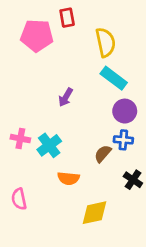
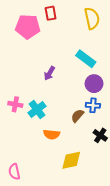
yellow semicircle: (105, 42) -> (92, 18), moved
pink semicircle: (19, 199) -> (14, 172), moved

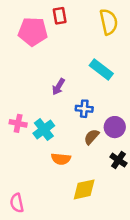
purple circle: (94, 84) -> (115, 127), moved
blue cross: (93, 105) -> (84, 109), moved

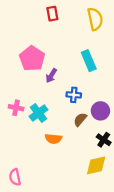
pink pentagon: (33, 32) -> (32, 59), moved, turned 30
cyan rectangle: (101, 70) -> (89, 61), turned 30
yellow diamond: (84, 189) -> (96, 165), moved

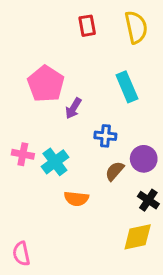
red rectangle: (52, 14) -> (87, 26), moved

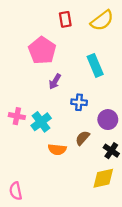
yellow semicircle: (136, 27) -> (102, 21), turned 65
pink pentagon: (46, 84) -> (42, 50), moved
brown semicircle: (115, 171) -> (82, 138), moved

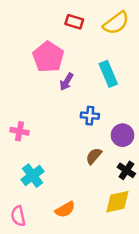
red rectangle: (65, 19) -> (74, 22), turned -63
purple arrow: (55, 82) -> (66, 82), moved
cyan cross: (41, 122) -> (33, 176), moved
orange semicircle: (57, 149) -> (65, 209), moved, turned -36

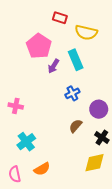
yellow semicircle: (116, 23) -> (86, 32), moved, turned 50
cyan rectangle: (108, 74) -> (76, 60), moved
blue cross: (90, 116) -> (72, 93), turned -32
orange semicircle: (65, 209) -> (42, 169), moved

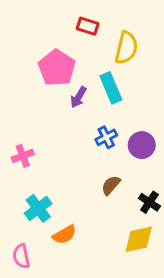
yellow semicircle: (86, 32) -> (126, 48), turned -90
pink cross: (16, 106) -> (23, 156), turned -32
purple circle: (99, 109) -> (142, 145), moved
orange semicircle: (42, 169) -> (64, 235), moved

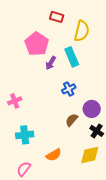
purple circle: (142, 145) -> (92, 109), moved
cyan cross: (38, 208) -> (25, 135), turned 30
orange semicircle: (64, 235) -> (54, 155), moved
pink semicircle: (21, 256) -> (24, 169), moved, turned 49

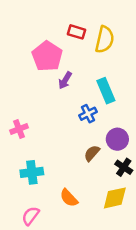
red rectangle: (57, 17) -> (77, 32), moved
cyan rectangle: (72, 57) -> (106, 91), moved
orange semicircle: (54, 155) -> (69, 198), turned 77

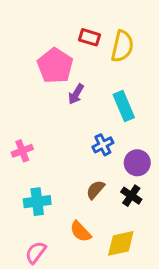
blue cross: (88, 114) -> (103, 145), moved
brown semicircle: (92, 153) -> (95, 190), moved
black cross: (124, 167) -> (131, 196), moved
yellow diamond: (115, 198) -> (121, 243), moved

